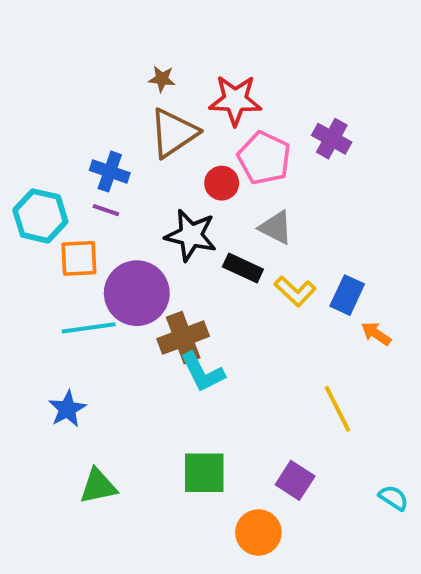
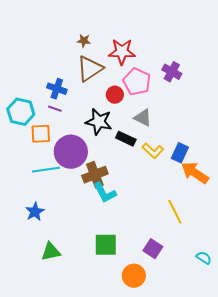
orange arrow: (376, 334) -> (195, 173), size x1.8

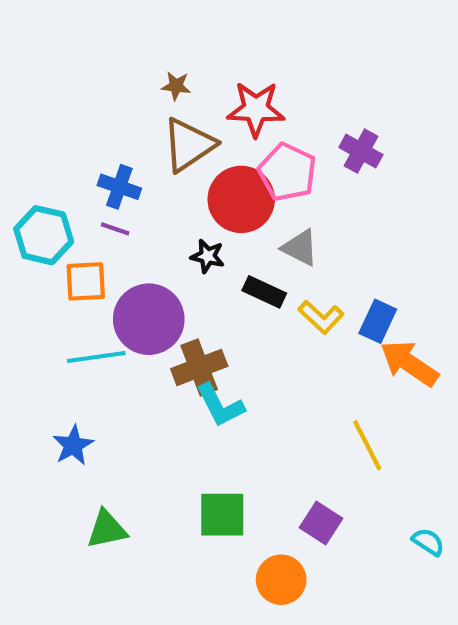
red circle: (115, 95) -> (241, 199), size x1.8
black star: (99, 122) -> (208, 256), size x0.6

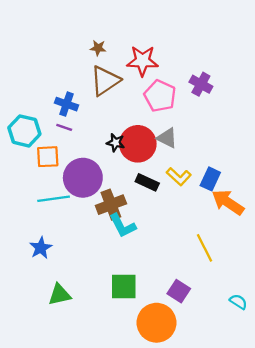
red circle: (241, 199) -> (138, 144), moved
black rectangle: (264, 292) -> (147, 182), moved
orange circle: (281, 580) -> (157, 323), size x1.4

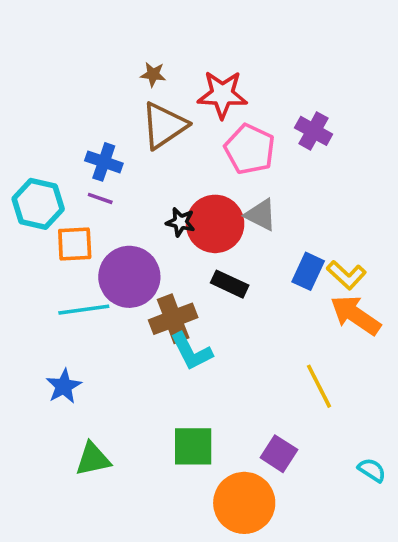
yellow L-shape: (179, 177) -> (346, 275), moved
blue rectangle: (210, 179) -> (308, 271), moved

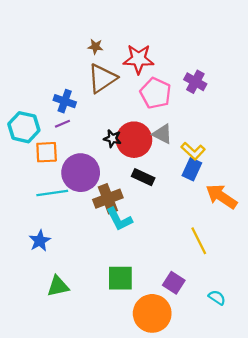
purple line: (100, 198) -> (62, 124), turned -42
yellow L-shape: (346, 275) -> (193, 151), moved
cyan semicircle: (372, 470) -> (217, 298), moved

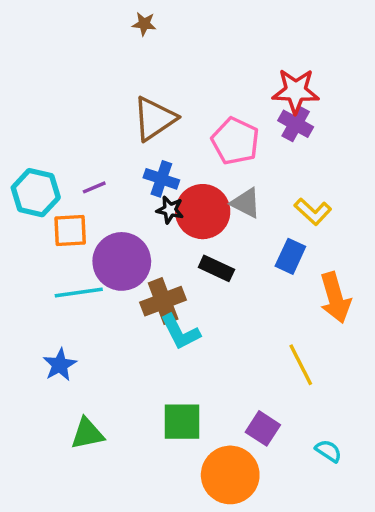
brown star: (95, 47) -> (144, 24), moved
red star: (139, 59) -> (296, 91), moved
blue cross: (65, 101) -> (161, 179), moved
yellow L-shape: (193, 151) -> (313, 212), moved
orange arrow: (221, 196) -> (335, 298), turned -140

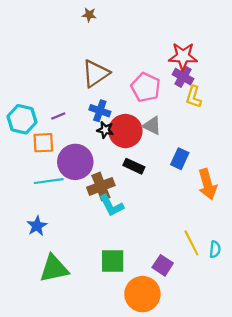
yellow L-shape: (313, 212) -> (194, 97), moved, turned 65
yellow line: (301, 365) -> (191, 243), moved
green triangle: (87, 434) -> (54, 268), size x1.4
cyan semicircle: (328, 451) -> (215, 249), moved, turned 63

